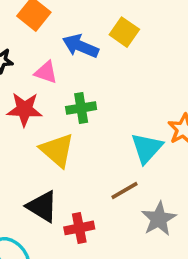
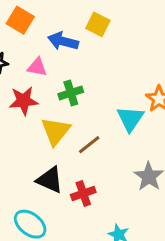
yellow triangle: (57, 150) -> (56, 131), turned 36
brown line: (124, 190) -> (89, 145), moved

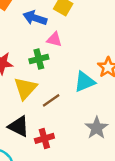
pink triangle: (37, 67) -> (54, 39), moved
cyan triangle: (130, 119) -> (85, 82), turned 30

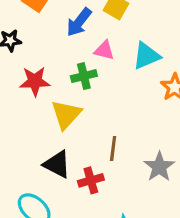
blue arrow: (35, 18) -> (79, 22), turned -70
cyan triangle: (85, 82) -> (146, 56), moved
brown line: (51, 100) -> (113, 148), moved, turned -48

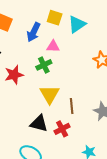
cyan triangle: (146, 56) -> (77, 24), moved
yellow triangle: (66, 114) -> (50, 94), moved

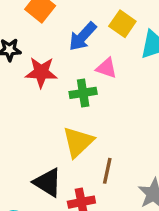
red star: (14, 75) -> (41, 72), moved

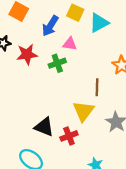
yellow triangle: (78, 142) -> (83, 111), moved
brown line: (107, 171) -> (97, 87), moved

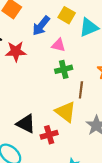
green cross: (57, 63) -> (64, 69), moved
yellow triangle: (83, 111) -> (66, 112), turned -35

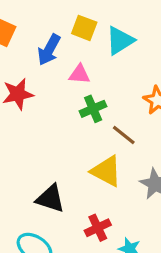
brown line: (81, 90) -> (124, 135), turned -49
red cross: (49, 135) -> (98, 228), moved

